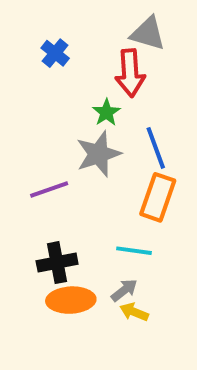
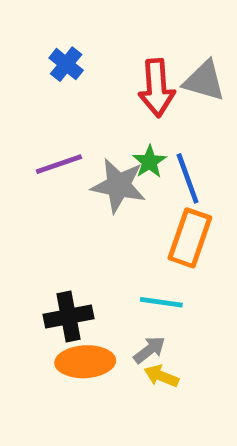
gray triangle: (148, 33) -> (204, 81), moved
green star: (106, 112) -> (149, 162), moved
gray star: (98, 154) -> (118, 186), turned 30
purple line: (49, 189) -> (59, 164), moved

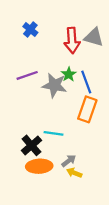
cyan line: (161, 302) -> (53, 133), moved
black cross: (69, 316) -> (32, 145), turned -30

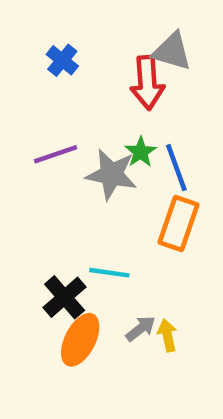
gray triangle: (94, 37) -> (172, 51), moved
orange ellipse: (39, 166) -> (80, 340), turned -60
yellow arrow: (74, 173) -> (167, 335), moved, turned 56

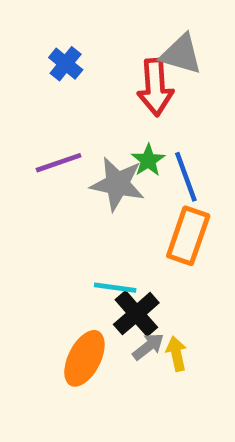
black cross: (65, 297) -> (136, 314), moved

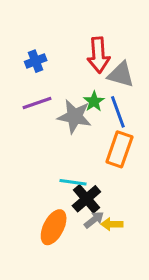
gray triangle: (181, 54) -> (121, 75), moved
blue cross: (66, 64) -> (36, 61), moved, turned 30
yellow arrow: (176, 354) -> (112, 224), turned -78

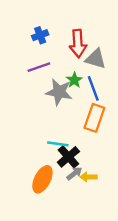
blue cross: (36, 61) -> (40, 35), moved
purple line: (37, 103) -> (39, 67), moved

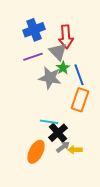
blue cross: (40, 35) -> (34, 30), size x1.5
gray triangle: (96, 59) -> (58, 52), moved, turned 30

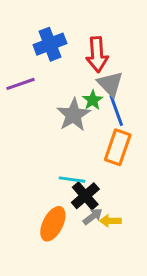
gray triangle: (58, 52) -> (110, 84), moved
purple line: (33, 57) -> (21, 84), moved
gray star: (50, 78) -> (74, 115), turned 30

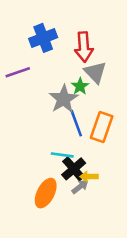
blue line: (116, 110) -> (76, 123), moved
yellow arrow: (110, 221) -> (89, 177), moved

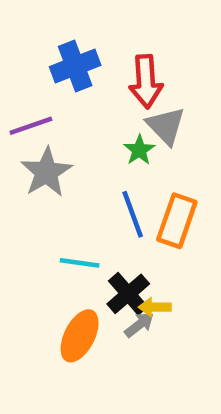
gray star: (64, 99) -> (46, 172), moved
cyan line: (62, 155) -> (80, 263), moved

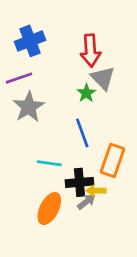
blue cross: (75, 66) -> (30, 41), moved
orange rectangle: (177, 221) -> (112, 160), moved
black cross: (128, 294) -> (79, 182), turned 36

